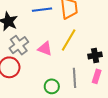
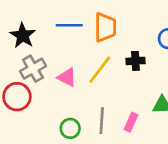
black cross: (95, 55) -> (135, 61), moved

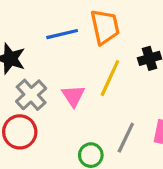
pink triangle: (67, 77) -> (73, 96), turned 42
gray line: (102, 121) -> (126, 138), turned 35

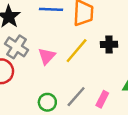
gray cross: (31, 95) -> (17, 47), turned -30

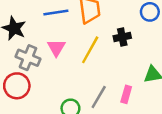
pink triangle: (47, 56) -> (56, 48), moved

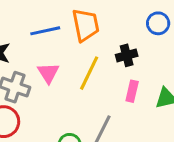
pink rectangle: (126, 94) -> (132, 91), moved

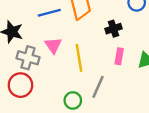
yellow line: (89, 73) -> (79, 58), moved, turned -32

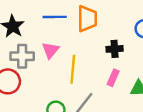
gray cross: (28, 58) -> (22, 56), turned -30

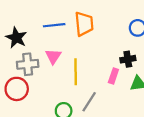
black cross: (115, 49) -> (128, 59), moved

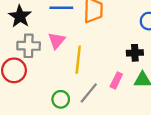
pink rectangle: (113, 76) -> (116, 80), moved

